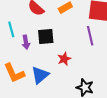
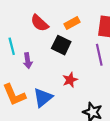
black square: (46, 36) -> (61, 45), moved, turned 30

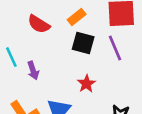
black square: (61, 45) -> (83, 43), moved

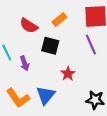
black square: (83, 43) -> (50, 46), moved

